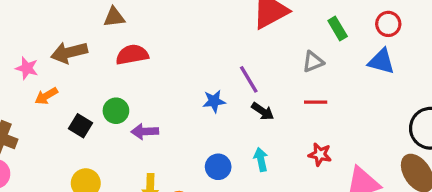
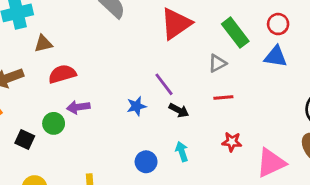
green rectangle: (338, 28) -> (235, 33), size x1.5
purple arrow: (145, 131) -> (78, 107), moved

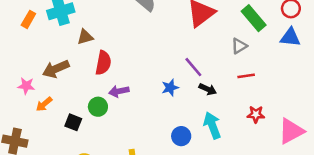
red semicircle: (62, 74) -> (103, 63), turned 120
cyan arrow: (182, 152) -> (212, 125), size x1.5

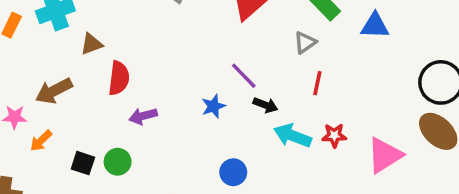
red line: (246, 76) -> (317, 83), turned -66
green circle: (98, 107) -> (118, 162), moved
cyan arrow: (212, 125) -> (293, 136), moved, turned -44

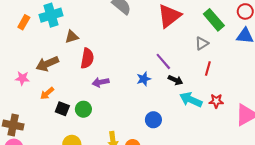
orange arrow: (41, 141) -> (47, 93), moved

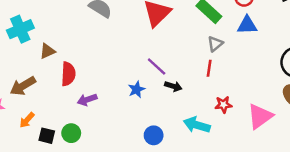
gray triangle: (202, 43) -> (215, 44), moved
cyan arrow: (191, 100) -> (197, 125), moved

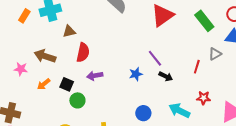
gray triangle: (215, 44) -> (215, 54), moved
brown arrow: (23, 86) -> (45, 56), turned 40
black square: (47, 136) -> (67, 84), moved

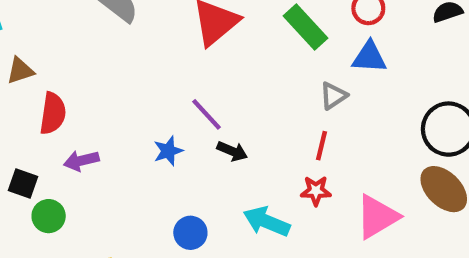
red line: (197, 67) -> (322, 146), moved

